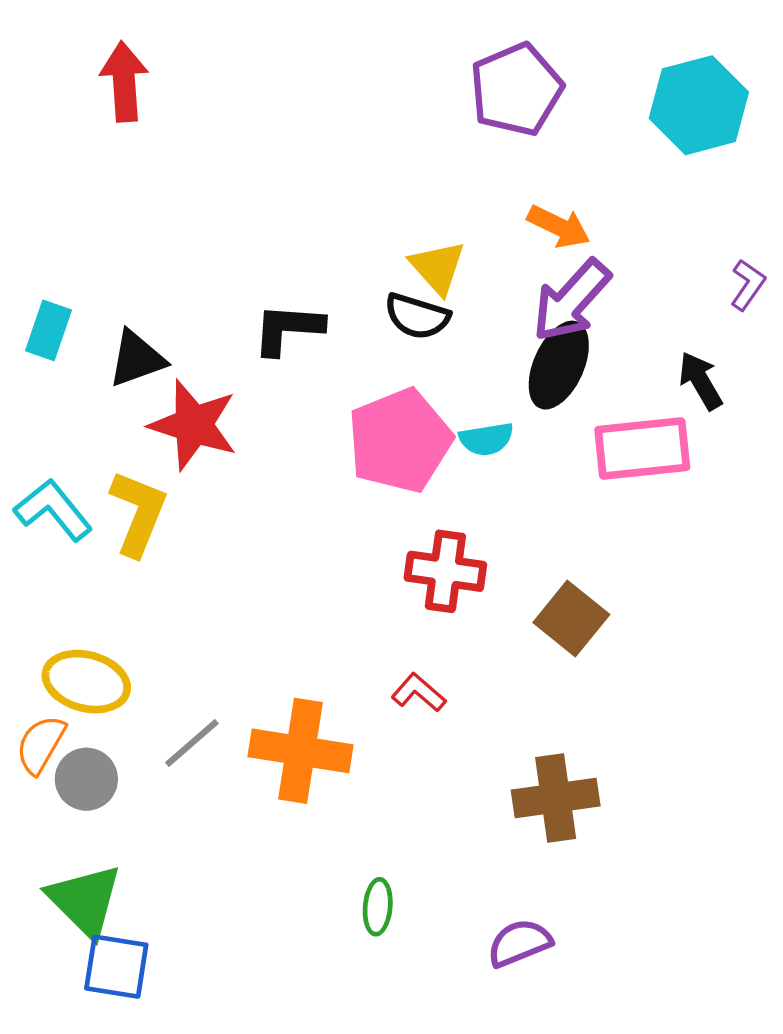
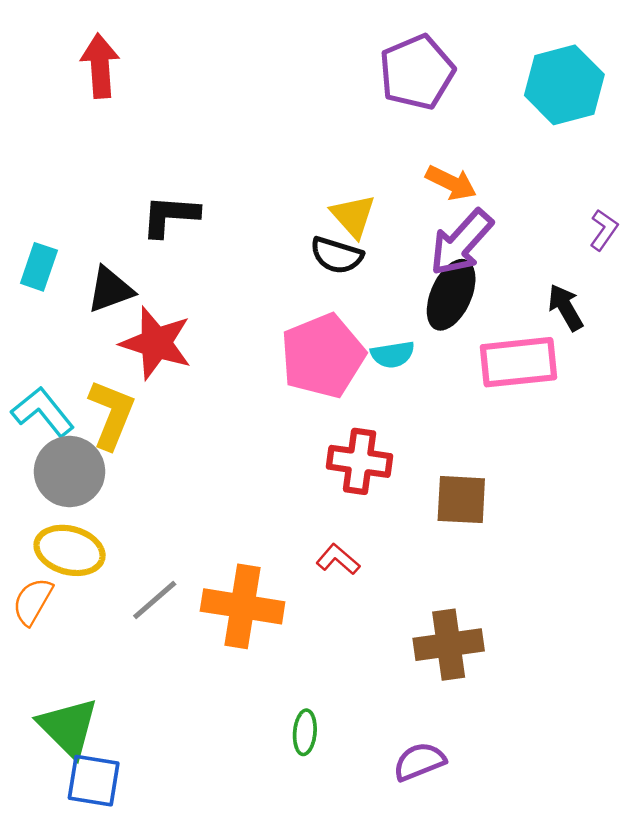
black L-shape: (288, 329) -> (170, 216), moved
brown square: (571, 619) -> (461, 500), turned -36
gray circle: (86, 779) -> (70, 472), moved, size x1.4

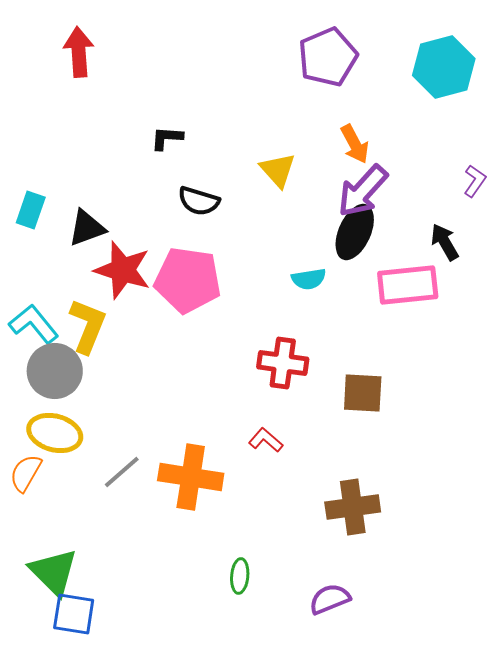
orange arrow: (451, 183) -> (355, 144), turned 36
black L-shape: (170, 216) -> (167, 138), moved, size x0.7
black semicircle: (337, 255) -> (199, 201), moved
pink pentagon: (323, 356) -> (188, 280), moved, turned 30

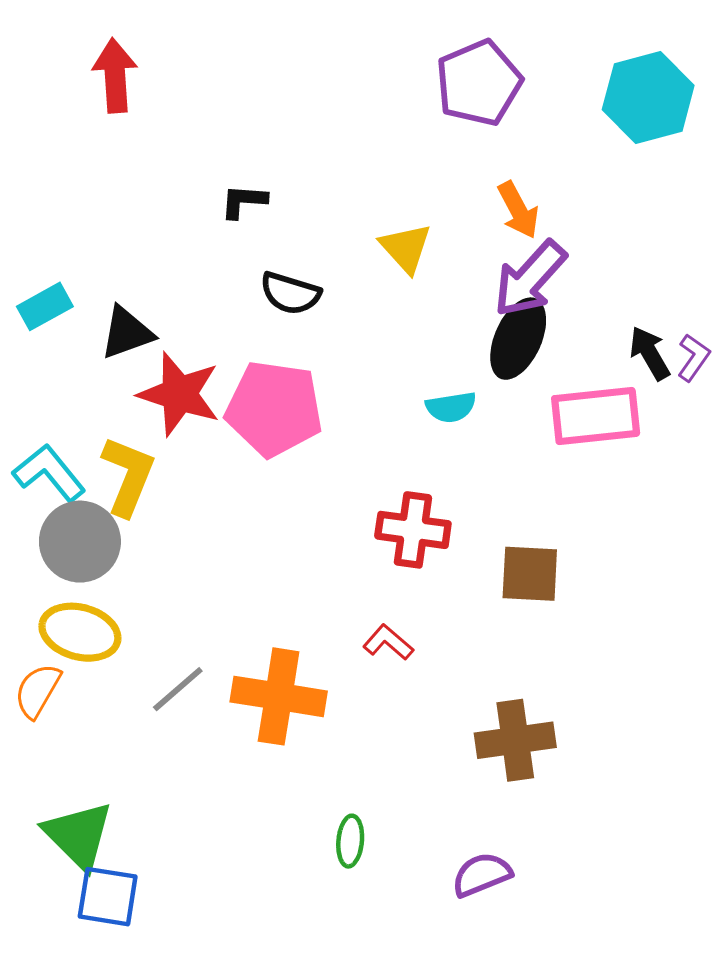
purple L-shape: (475, 181) -> (693, 358), moved
cyan rectangle: (31, 210) -> (45, 306), turned 42

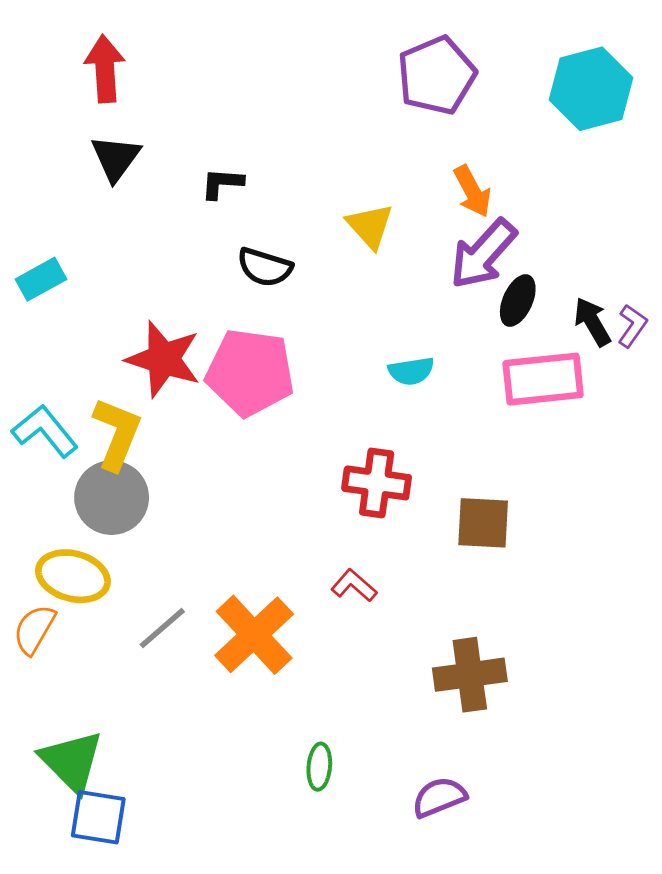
black triangle: (127, 333) -> (116, 158), moved, turned -34
black ellipse: (518, 339) -> (518, 301), moved, size x0.7
gray circle: (80, 542) -> (112, 498), moved
orange cross: (279, 696) -> (254, 635), turned 38

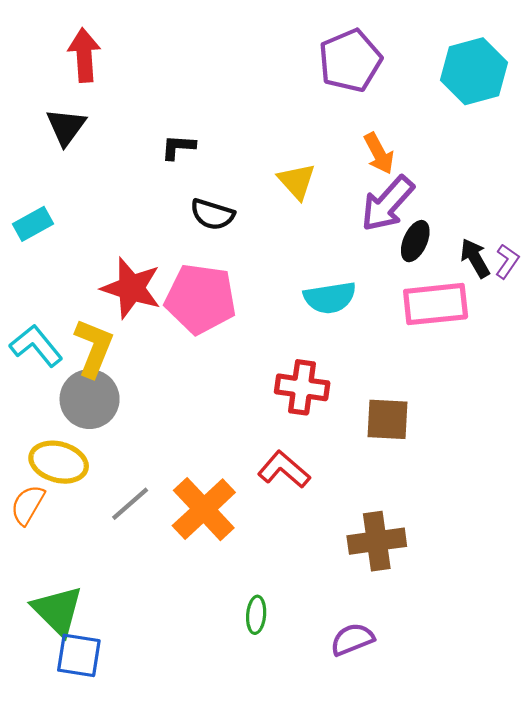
black triangle: (116, 158) -> (66, 127), moved
cyan semicircle: (411, 371) -> (330, 298), size x1.4
red L-shape: (354, 585) -> (284, 470), size x1.4

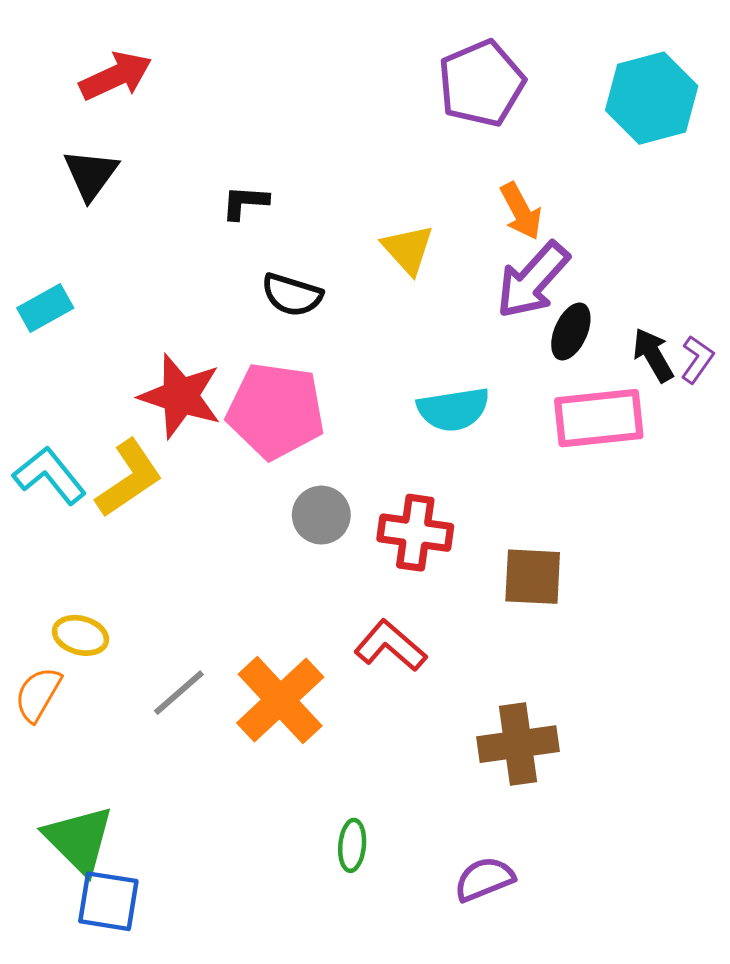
red arrow: (84, 55) -> (116, 76), turned 69
yellow L-shape: (94, 348) -> (129, 478), turned 34
gray circle: (90, 399) -> (321, 515), moved, size x0.7
yellow ellipse: (59, 462) -> (80, 635), size x0.7

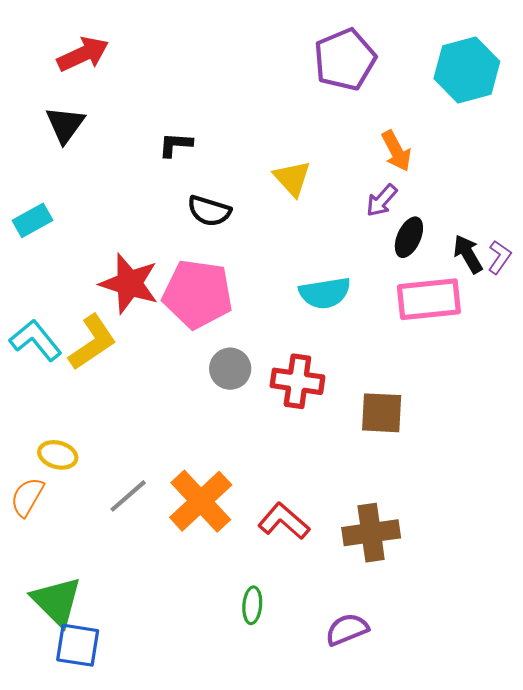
orange arrow: (521, 211) -> (396, 151), moved
purple arrow: (533, 280) -> (382, 200), size x0.6
red L-shape: (390, 646) -> (284, 521), moved

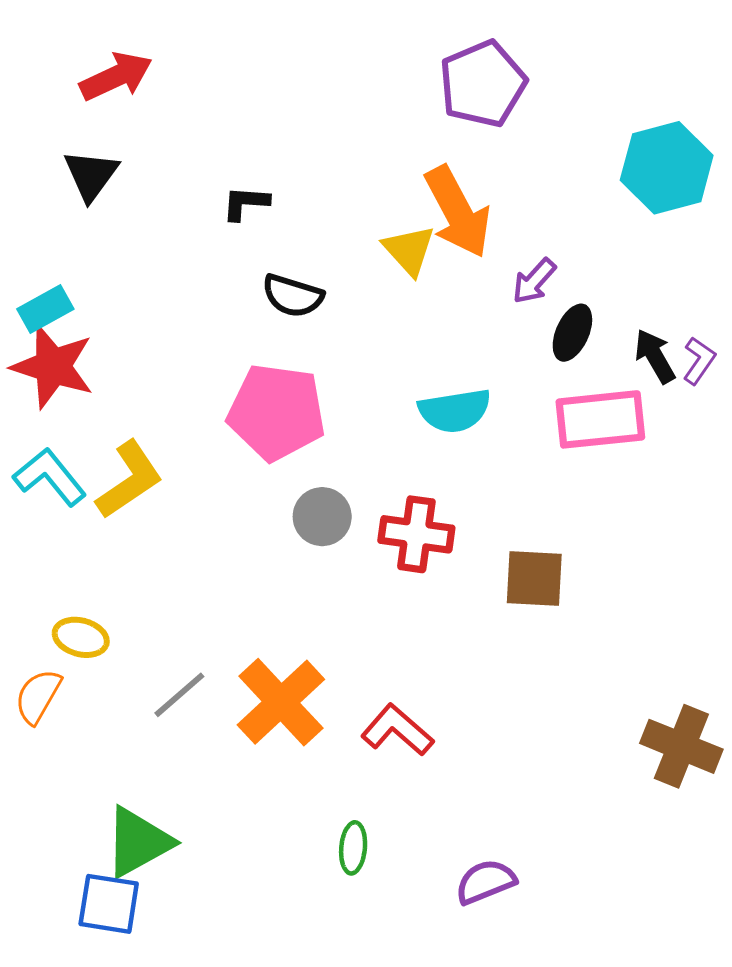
cyan hexagon: (467, 70) -> (667, 168), moved
orange arrow: (396, 151) -> (458, 212), moved, size x1.6
red star: (129, 283) -> (53, 366), moved
brown cross: (371, 533) -> (681, 746), moved, turned 30
green triangle: (57, 601) -> (138, 842), moved, turned 46

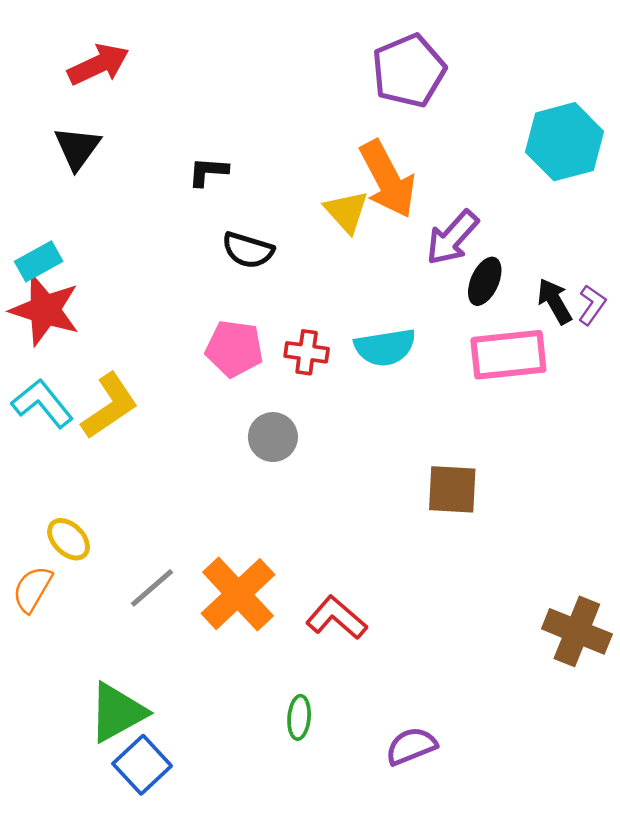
purple arrow: (534, 281) -> (452, 238), size x1.4
pink pentagon: (277, 412) -> (234, 349), size x0.7
red cross: (416, 534) -> (307, 352), moved, size x0.7
yellow ellipse: (81, 637) -> (69, 539), turned 30
blue square: (109, 904) -> (142, 765), moved, turned 38

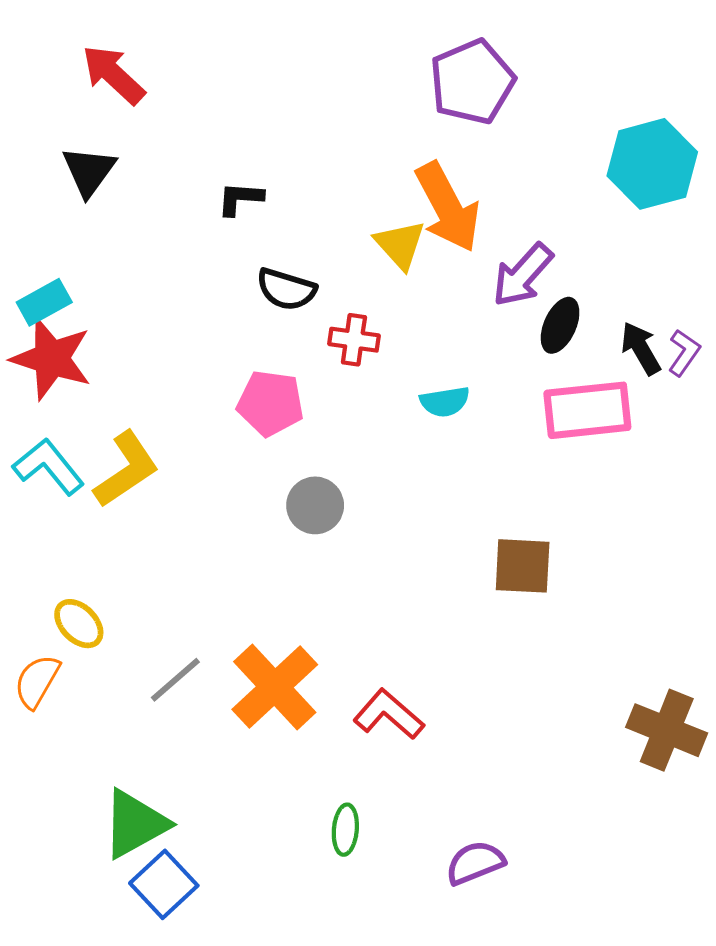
red arrow: (98, 64) -> (113, 75), turned -112
cyan semicircle: (385, 347) -> (445, 402), size x0.7
red cross: (307, 352) -> (354, 340), moved

